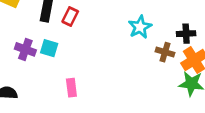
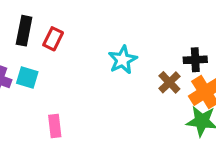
cyan star: (140, 27) -> (123, 60), moved
brown cross: (165, 52) -> (169, 82), turned 30

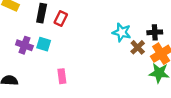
cyan star: (123, 60) -> (122, 32), moved, turned -30

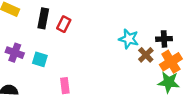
cyan square: (44, 44) -> (40, 59), moved
purple cross: (24, 45) -> (15, 53), moved

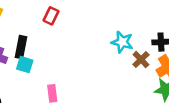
black rectangle: (43, 18) -> (21, 47), moved
red rectangle: (64, 24) -> (51, 16), moved

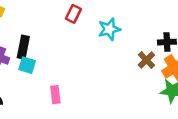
red rectangle: (51, 16) -> (73, 14), moved
cyan star: (122, 42) -> (109, 29), moved, turned -30

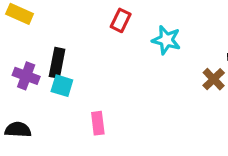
cyan star: (109, 29) -> (166, 40), turned 30

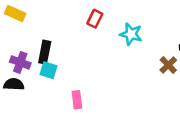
black semicircle: (18, 130) -> (14, 84), moved

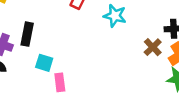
cyan square: (49, 70) -> (44, 63), moved

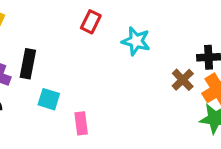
pink rectangle: (60, 82) -> (81, 123), moved

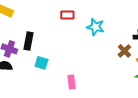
red rectangle: (91, 22) -> (67, 15), turned 64
pink rectangle: (81, 123) -> (71, 82), moved

